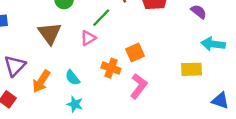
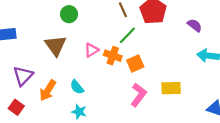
green line: (101, 18) -> (127, 35), moved
orange cross: (111, 68) -> (113, 56), moved
yellow rectangle: (191, 69) -> (171, 88), moved

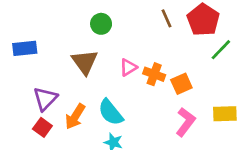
green line: (127, 35) -> (221, 50), moved
cyan semicircle: (77, 87) -> (111, 112), size x1.5
red square: (16, 107) -> (42, 127), moved

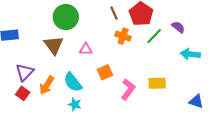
green circle: (101, 24) -> (66, 17), size x1.6
pink triangle: (128, 67) -> (86, 49), turned 32
orange cross: (154, 74) -> (123, 36), moved
orange square: (181, 84) -> (105, 72), moved

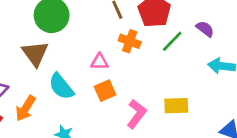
pink triangle: (86, 49) -> (100, 62), moved
cyan semicircle: (73, 82) -> (61, 86), moved

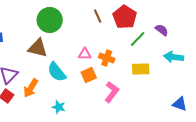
orange cross: (130, 41) -> (107, 58), moved
brown triangle: (35, 54) -> (38, 48), turned -40
yellow rectangle: (176, 106) -> (141, 69), moved

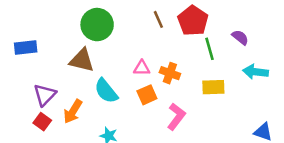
green line: (138, 39) -> (209, 49), turned -60

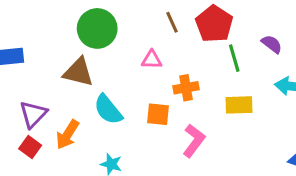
pink triangle: (142, 68) -> (152, 60), moved
orange cross: (170, 73) -> (186, 88), turned -30
orange square: (147, 95) -> (158, 114), turned 30

